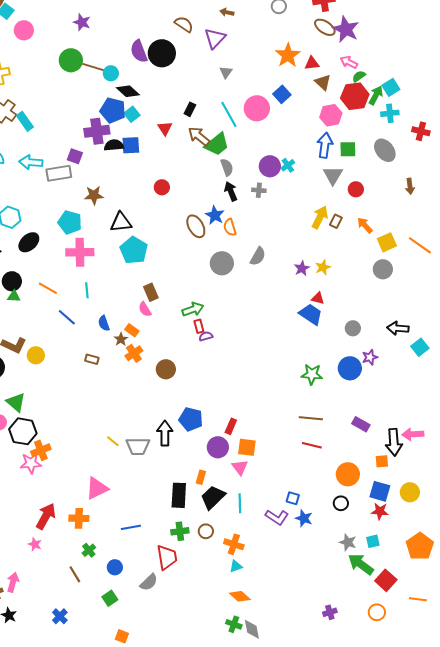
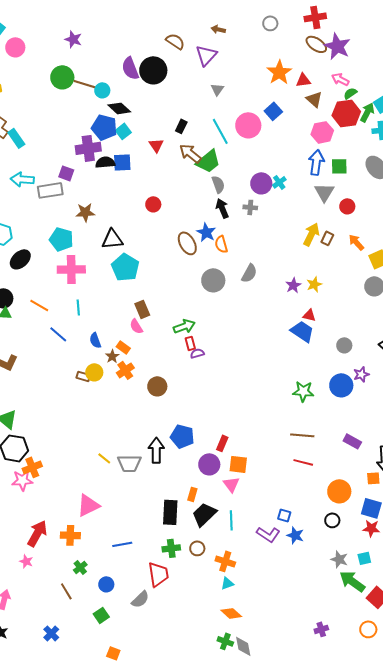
yellow circle: (36, 355) -> (94, 372), moved

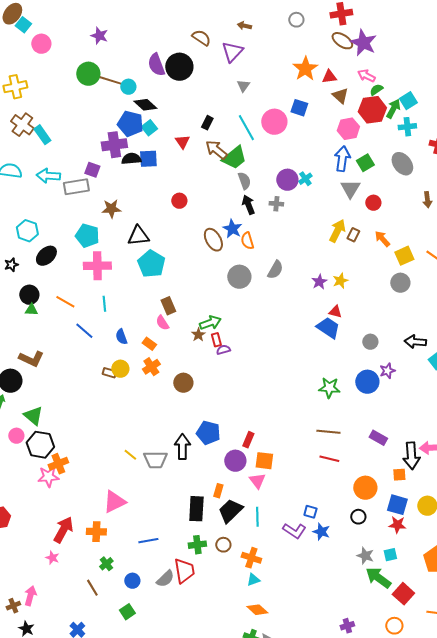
blue square: (273, 111) -> (299, 108), turned -30
green square: (339, 166) -> (365, 163), turned -30
brown star: (112, 356) -> (198, 335), moved
gray semicircle: (140, 599) -> (165, 579), moved

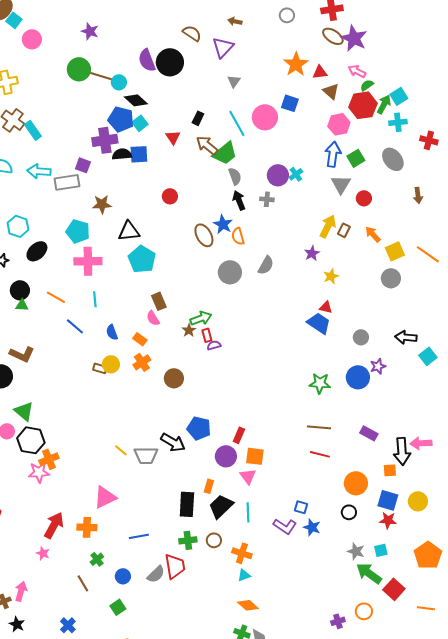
purple star: (319, 282) -> (312, 253), moved
black arrow: (182, 447) -> (173, 442), turned 120
orange circle: (394, 626) -> (364, 611), moved

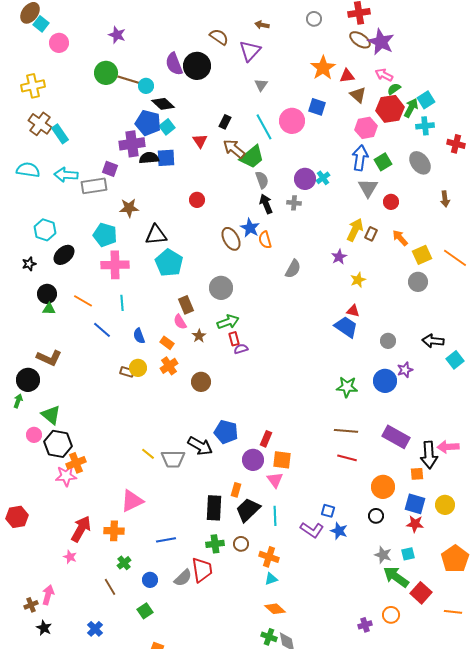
gray circle: (230, 272) -> (221, 288), moved
brown star: (189, 330) -> (199, 336), moved
purple rectangle: (369, 433) -> (396, 437), size x1.5

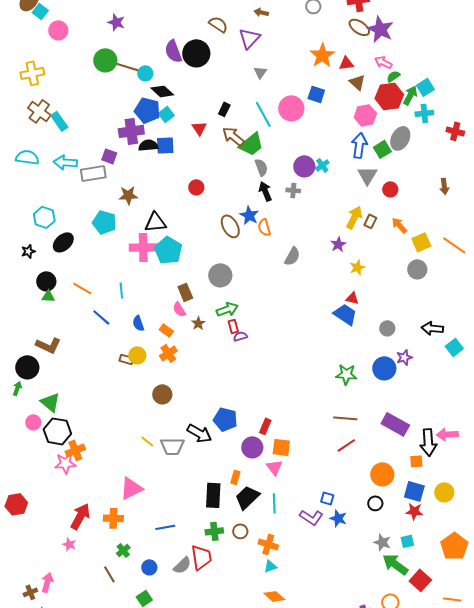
gray ellipse: (420, 163) -> (400, 138), moved, turned 65
pink cross: (115, 265) -> (143, 247), moved
brown circle: (201, 382) -> (162, 394), moved
red line: (347, 458) -> (346, 445), turned -48

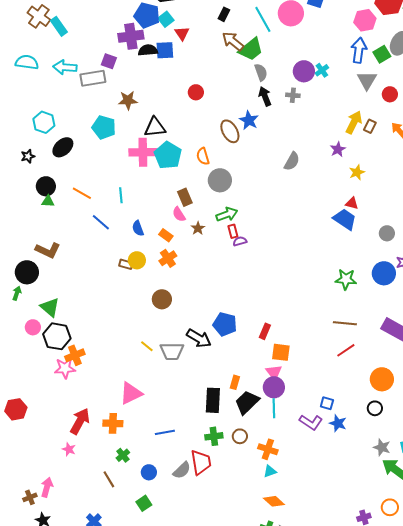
red triangle: (199, 128) -> (182, 33), moved
orange semicircle: (264, 227) -> (203, 156), moved
purple circle: (252, 447) -> (274, 387), moved

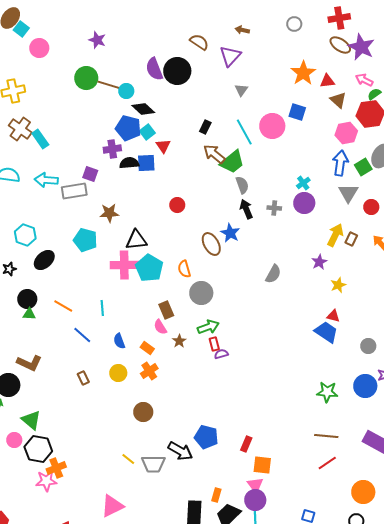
purple cross: (131, 36) -> (112, 149), size x0.7
purple circle: (304, 71) -> (304, 203), moved
brown rectangle: (126, 264) -> (83, 378), moved, turned 48

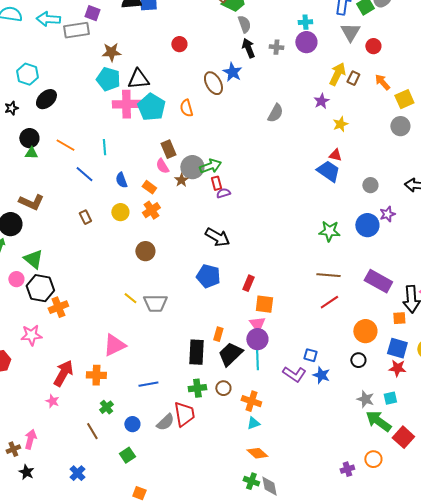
cyan cross: (303, 183) -> (305, 22), turned 32
cyan pentagon: (85, 240) -> (108, 79), moved
gray circle: (201, 293) -> (192, 167), moved
black arrow: (180, 451) -> (217, 237), moved
pink star: (46, 481) -> (31, 335), moved

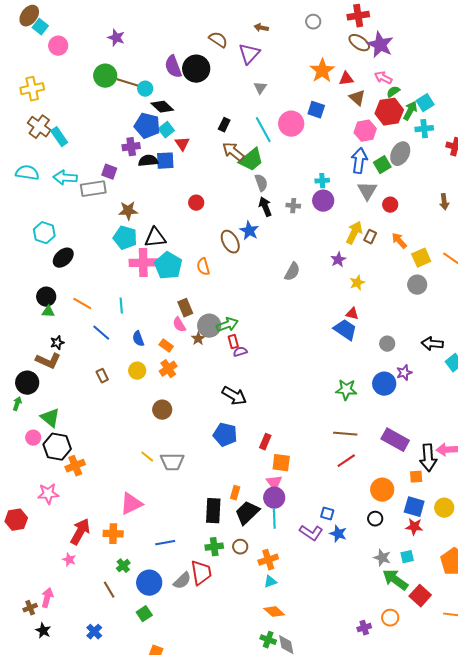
black star: (11, 108) -> (57, 343), moved
orange cross: (251, 401) -> (268, 560), turned -36
blue circle: (132, 424) -> (149, 583), size x1.6

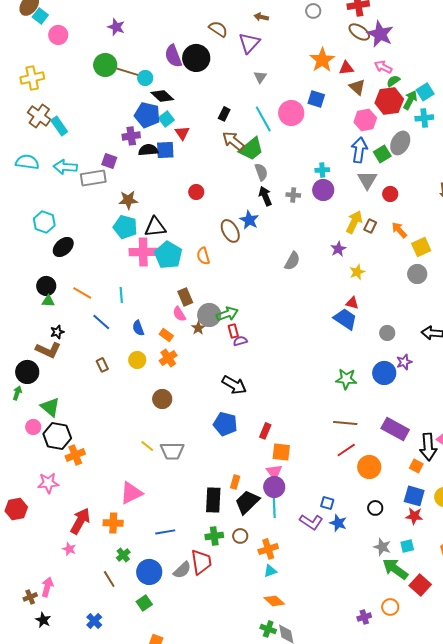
orange square: (416, 477) -> (416, 466), turned 32
orange circle: (382, 490) -> (369, 467), moved

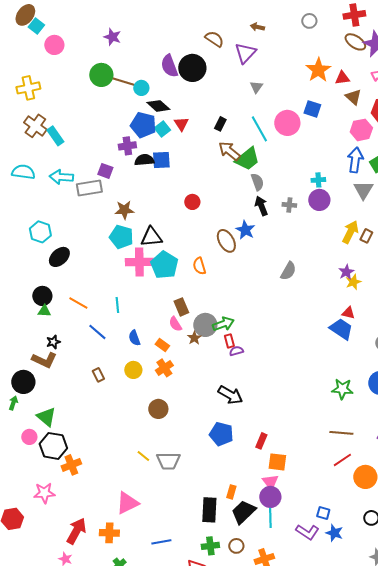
red triangle: (182, 133) -> (181, 124), moved
purple star: (338, 249) -> (346, 272), moved

